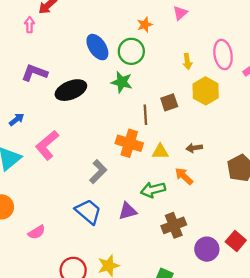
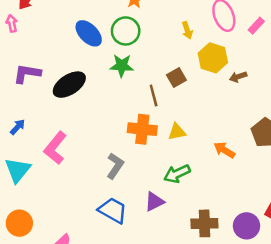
brown arrow: (194, 148) -> (238, 77), moved
orange arrow: (184, 176) -> (224, 150), moved
brown cross: (174, 225) -> (204, 223), moved, turned 30

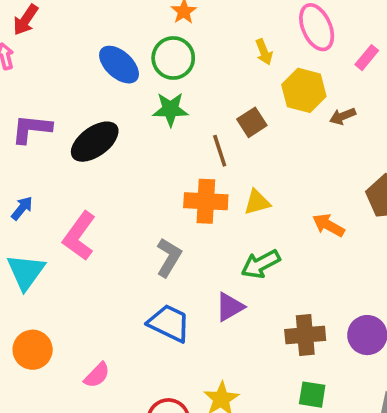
pink rectangle: (256, 26) -> (367, 58), moved

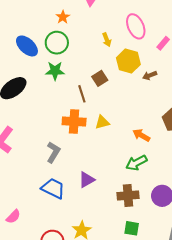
green arrow: (261, 264) -> (136, 163), moved

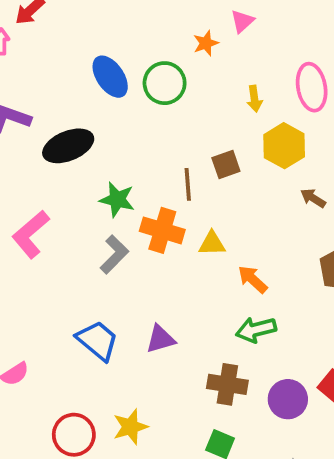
orange star: (63, 17) -> (206, 43), moved
green star: (55, 71) -> (117, 200), moved
brown arrow: (150, 75) -> (313, 198), moved, turned 40
orange arrow: (141, 135) -> (253, 279), moved
gray L-shape: (53, 152) -> (114, 254), moved

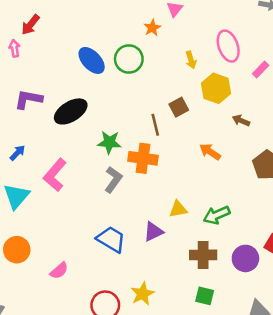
yellow triangle: (212, 244) -> (178, 209), moved
orange arrow: (253, 279) -> (210, 152), moved

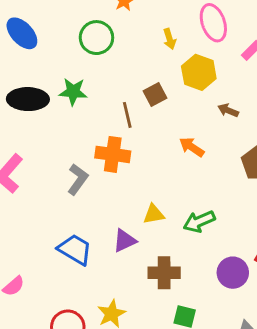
blue ellipse: (92, 60) -> (22, 33), moved
black ellipse: (71, 111) -> (28, 99), turned 32
green star: (109, 142) -> (73, 92), moved
brown cross: (203, 255) -> (164, 273), moved

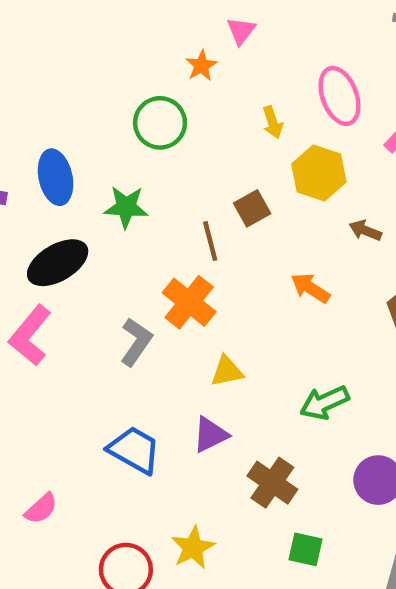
blue ellipse: (22, 33) -> (56, 177), moved, turned 32
black ellipse: (28, 99) -> (58, 263), moved, turned -30
orange cross: (113, 154) -> (189, 302), turned 32
yellow triangle: (154, 214) -> (227, 371), moved
brown cross: (164, 273) -> (272, 483), turned 36

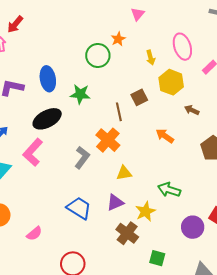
orange star: (201, 66) -> (118, 39), moved
green arrow: (324, 403) -> (169, 190), turned 40
brown cross: (272, 483) -> (127, 233), moved
yellow star: (193, 548) -> (145, 211), moved

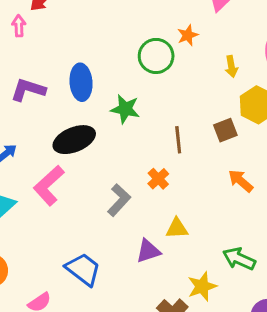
brown square: (139, 97) -> (225, 130), moved
orange cross: (108, 140) -> (158, 179), size x0.6
purple triangle: (115, 202) -> (148, 251), moved
blue trapezoid: (79, 208) -> (83, 269), moved

